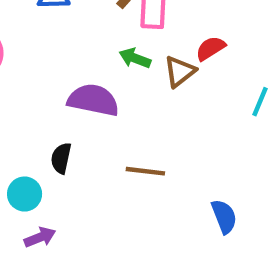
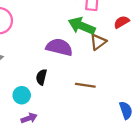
green arrow: (135, 58) -> (82, 26), size x1.6
brown triangle: (180, 72) -> (98, 42), moved

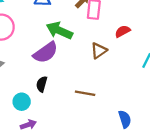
green arrow: (82, 26) -> (59, 31), moved
purple semicircle: (59, 47) -> (46, 53), moved, turned 130

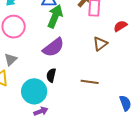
green arrow: (59, 31) -> (55, 16), moved, turned 90
cyan circle: (22, 102) -> (34, 91), size x1.6

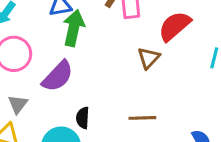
red semicircle: (120, 26) -> (175, 26), size x1.6
purple semicircle: (53, 47) -> (58, 76), moved

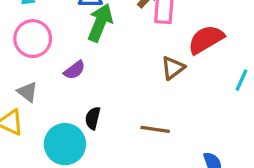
purple semicircle: (58, 76) -> (74, 70), size x0.6
gray triangle: (18, 104) -> (27, 92), turned -40

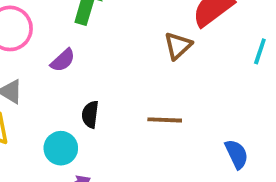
cyan circle: (65, 144) -> (61, 148), size x0.7

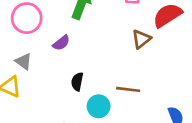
cyan circle: (61, 148) -> (99, 106), moved

